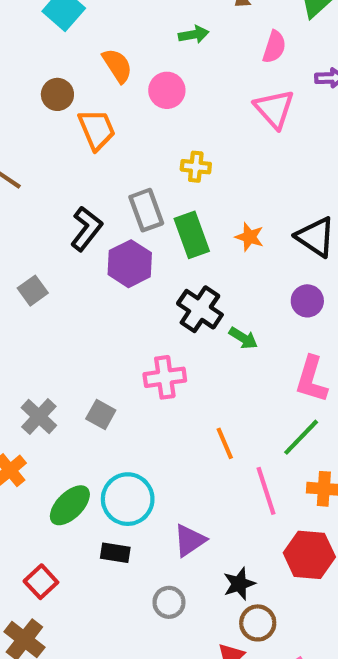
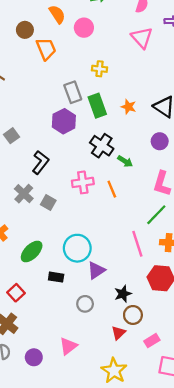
black L-shape: (86, 229) -> (40, 162), moved
gray cross: (39, 417) -> (24, 194), moved
orange line: (225, 443) -> (112, 189), moved
cyan circle: (128, 499) -> (77, 248), moved

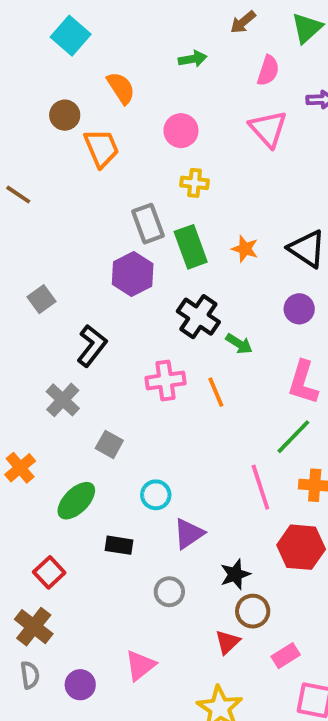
pink circle: (84, 28) -> (181, 131), moved
gray square: (48, 202) -> (109, 444), moved
cyan circle: (77, 248) -> (156, 495), size x0.6

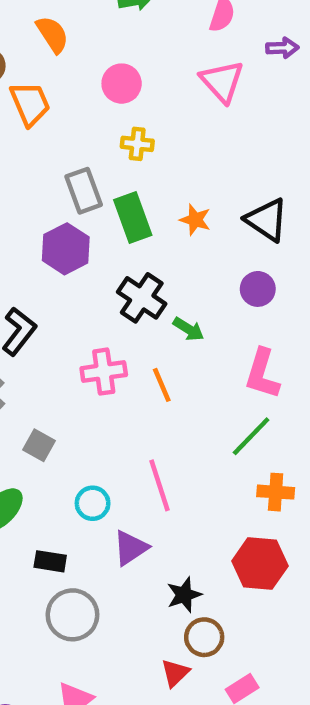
pink line: (260, 487) -> (160, 485), moved
gray circle: (169, 592) -> (72, 615), moved, size x1.5

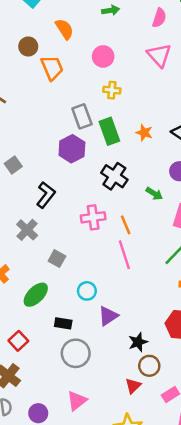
green arrow: (189, 329) -> (154, 194), moved
pink line: (160, 485) -> (124, 255), moved

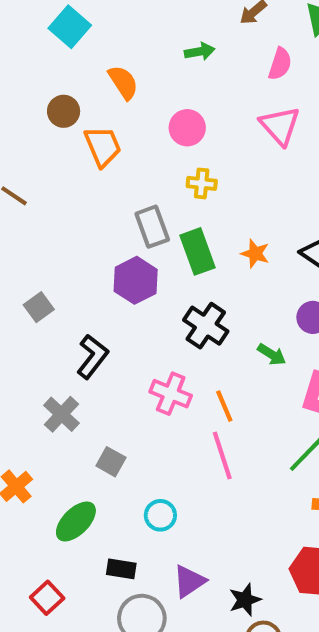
pink cross: (93, 217) -> (171, 394), turned 30
purple triangle: (108, 316) -> (189, 581), moved

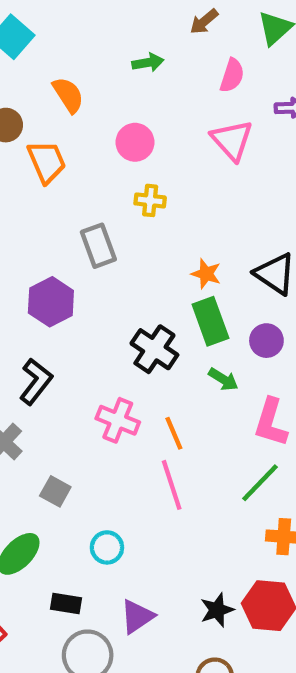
green rectangle: (198, 251) -> (210, 321), moved
purple hexagon: (136, 280) -> (51, 302), moved
black star: (245, 600) -> (217, 610), moved

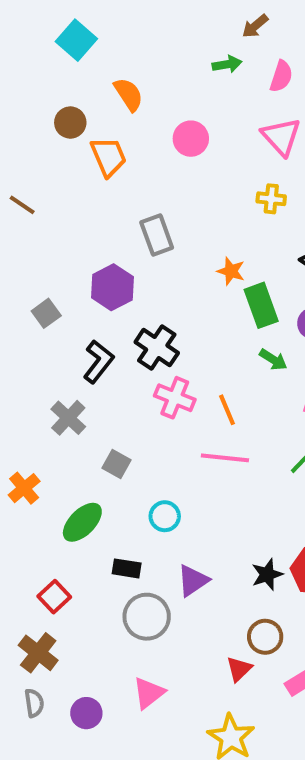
green arrow: (148, 63) -> (227, 64), moved
yellow cross: (150, 200) -> (271, 199), moved
orange star: (206, 274) -> (231, 271), moved
black cross: (154, 349) -> (157, 347), moved
pink line: (172, 485) -> (225, 458), turned -66

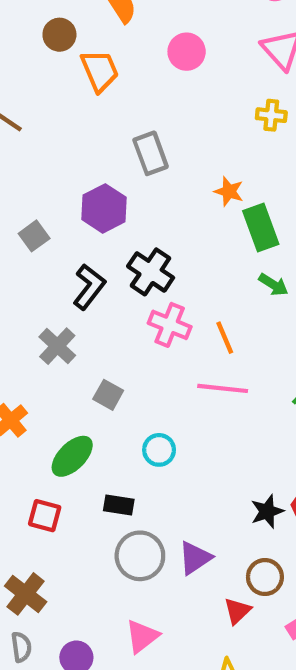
purple triangle: (193, 581) -> (195, 558), moved
red square: (54, 597) -> (45, 516), moved, turned -32

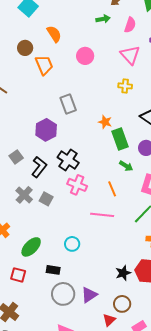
gray square: (34, 236) -> (16, 157), moved
orange line: (225, 338) -> (112, 189), moved
gray square: (108, 395) -> (46, 199), moved

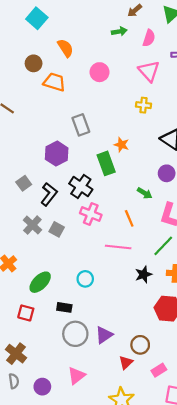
orange trapezoid: (44, 65) -> (54, 82), turned -50
green rectangle: (120, 139) -> (106, 163), moved
black star: (123, 273) -> (143, 274), moved

